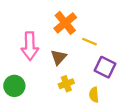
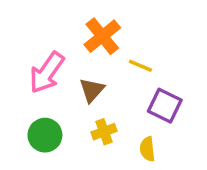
pink arrow: (30, 46) -> (47, 73), turned 36
green circle: (14, 86) -> (45, 135), moved

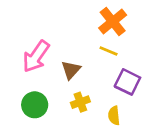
orange cross: (102, 36) -> (113, 21), moved

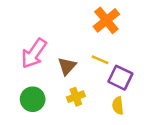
yellow line: (109, 51) -> (100, 60), moved
yellow semicircle: (114, 116) -> (118, 106), moved

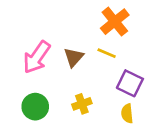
yellow line: (100, 60) -> (107, 53), moved
brown triangle: (67, 66) -> (74, 57), moved

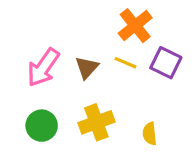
purple square: (130, 83) -> (166, 63), moved
yellow cross: (82, 104) -> (96, 122), size x1.5

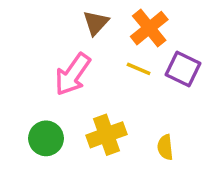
pink arrow: (43, 67) -> (73, 74), moved
brown triangle: (87, 67) -> (96, 23), moved

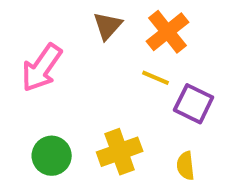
purple square: (183, 69) -> (194, 104), moved
pink arrow: (73, 74) -> (42, 68), moved

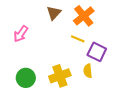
pink arrow: (42, 68) -> (21, 34), size x0.7
yellow semicircle: (186, 166) -> (88, 71), moved

